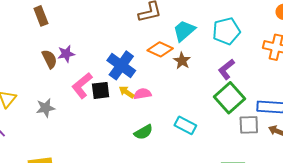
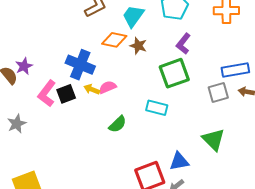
green square: (229, 98) -> (174, 73), moved, turned 36

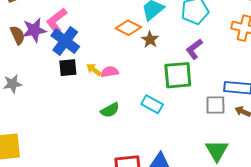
blue cross: (80, 65) -> (65, 41), moved
purple star: (24, 66) -> (34, 30), size x1.4
pink L-shape: (47, 93) -> (57, 21), moved
green triangle: (213, 139) -> (217, 151), moved

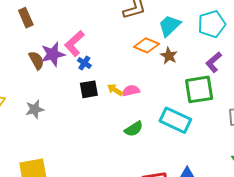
blue cross: (65, 41) -> (84, 63), size x0.5
cyan rectangle: (152, 104) -> (175, 120), size x1.4

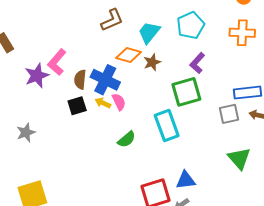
brown star: (169, 56) -> (152, 62), turned 30
brown semicircle: (36, 60) -> (80, 79), moved, turned -138
blue cross: (84, 63) -> (105, 80), moved, size x2.0
pink semicircle: (131, 91) -> (119, 102), turned 84
cyan rectangle: (175, 120) -> (167, 125), turned 52

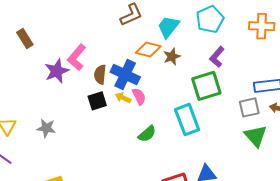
gray star: (26, 132) -> (46, 128), turned 30
green triangle: (239, 158) -> (256, 136), moved

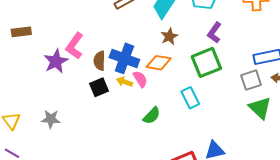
brown rectangle: (25, 39) -> (21, 32), turned -60
orange diamond: (148, 50) -> (159, 63), moved
cyan rectangle: (187, 120) -> (190, 98), size x0.7

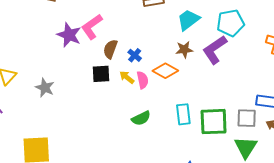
purple L-shape: (214, 33) -> (215, 50), moved, size x1.4
blue cross: (124, 58) -> (135, 55), size x0.5
purple star: (56, 61) -> (69, 35), turned 30
green square: (206, 62) -> (214, 122), moved

